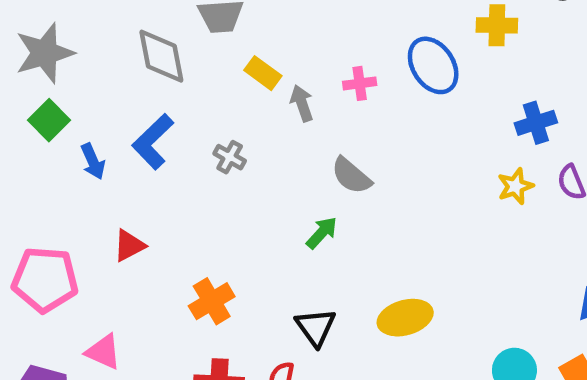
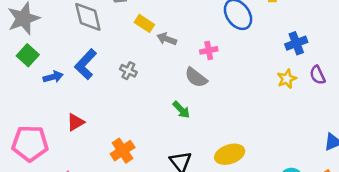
pink cross: (360, 83) -> (209, 50), moved
gray arrow: (302, 103) -> (167, 39), turned -48
blue arrow: (93, 161) -> (53, 77), turned -78
green arrow: (322, 233) -> (181, 110), turned 96

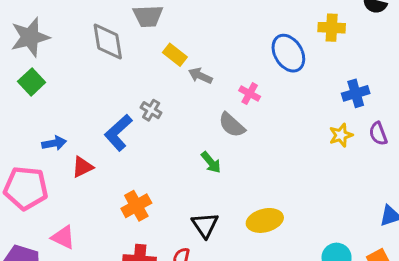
pink cross: (209, 50) -> (250, 94), turned 35
blue L-shape: (86, 64) -> (118, 133), moved
blue arrow: (53, 77) -> (54, 143), moved

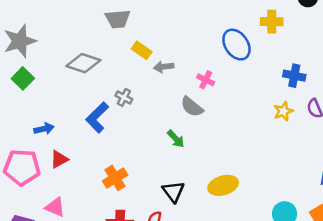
gray diamond: (108, 42) -> (83, 63), moved, turned -60
gray arrow: (200, 76) -> (164, 67), turned -30
blue cross: (356, 93) -> (294, 76), turned 30
red triangle: (82, 167) -> (59, 159), moved

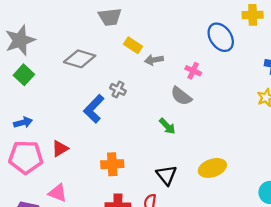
blue arrow: (44, 129) -> (23, 122), moved
orange cross: (115, 178) -> (112, 164), turned 30

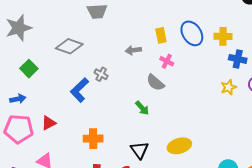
yellow cross: (253, 15) -> (223, 36), moved
yellow rectangle: (133, 45) -> (161, 35), moved, turned 42
green square: (24, 75) -> (29, 69), moved

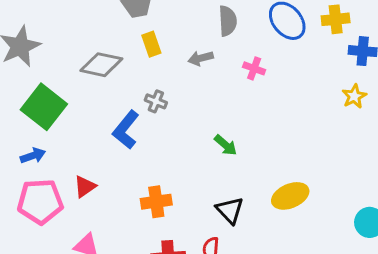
yellow rectangle: (161, 35) -> (151, 44), moved
green square: (29, 69) -> (44, 107), size x1.6
gray semicircle: (155, 83) -> (228, 21), moved, turned -126

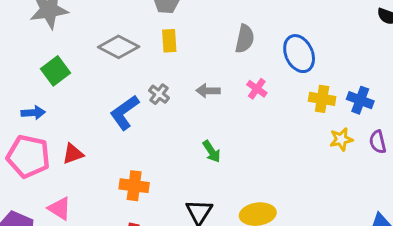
yellow cross: (336, 19) -> (322, 99), moved
gray arrow: (201, 58) -> (208, 91), moved
green square: (44, 107) -> (55, 71), size x0.7

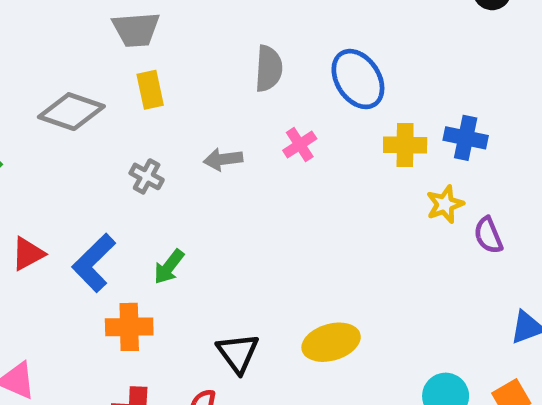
pink cross: (257, 89) -> (300, 145), turned 30
blue L-shape: (125, 112) -> (94, 263), moved
purple semicircle: (378, 142) -> (488, 235), moved
green arrow: (212, 152) -> (169, 267), moved, turned 80
red triangle: (73, 154) -> (28, 254), moved

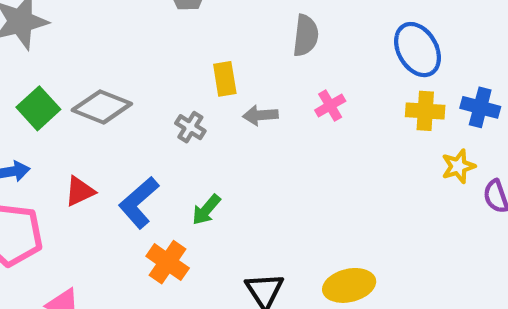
blue ellipse: (358, 79) -> (417, 50), moved
yellow rectangle: (150, 90) -> (225, 79), moved
gray diamond: (71, 112) -> (102, 107), moved
orange cross: (129, 327) -> (168, 262), turned 33

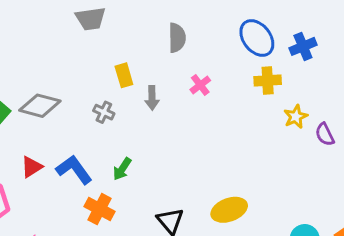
blue cross: (480, 107) -> (303, 46), moved, turned -30
gray arrow: (260, 115) -> (152, 98), turned -80
blue L-shape: (139, 203) -> (74, 170), turned 102

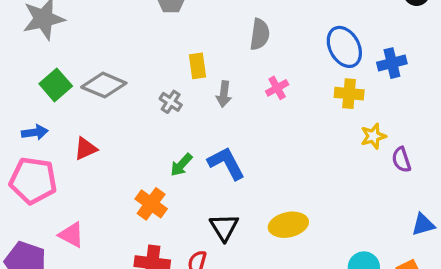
blue L-shape: (74, 170) -> (226, 163), moved

